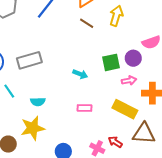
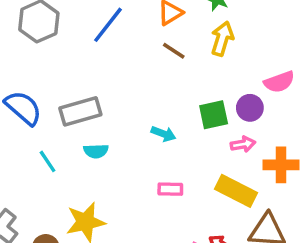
cyan semicircle: (38, 102) -> (96, 151), moved

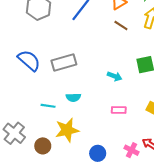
cyan semicircle: (96, 151) -> (73, 97), moved
cyan line: (47, 161) -> (48, 106), moved, turned -48

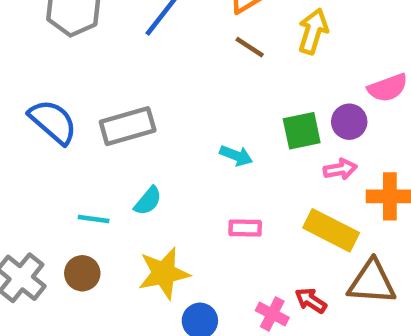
cyan semicircle: (73, 97) -> (148, 201), turned -48
yellow star: (67, 130) -> (164, 273), moved
brown circle: (43, 146) -> (82, 273), moved

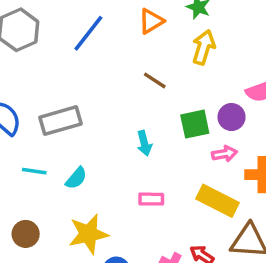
brown line: (250, 47) -> (155, 80), moved
cyan arrow: (236, 156) -> (144, 143), turned 55
cyan line: (94, 219) -> (34, 171), moved

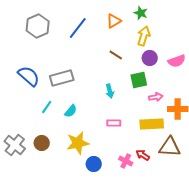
purple circle: (232, 117) -> (150, 58), moved
cyan line: (34, 171) -> (47, 107), turned -64
yellow rectangle: (218, 201) -> (152, 124), turned -30

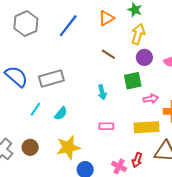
red arrow: (143, 155) -> (137, 160), turned -104

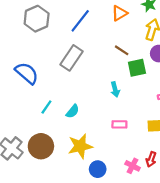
gray rectangle: (51, 79) -> (71, 58), moved, turned -40
green square: (133, 81) -> (137, 68), moved
brown circle: (30, 147) -> (41, 146), size x1.5

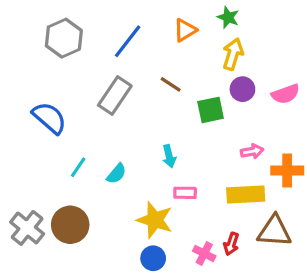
brown line: (122, 50) -> (171, 84), moved
cyan arrow: (115, 90) -> (169, 156), moved
yellow star: (80, 146) -> (155, 220), moved, turned 30

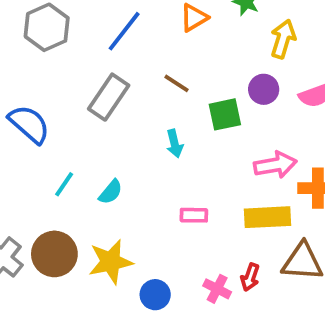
yellow arrow: (233, 54) -> (283, 39), moved
pink arrow: (252, 151) -> (275, 165), size x1.5
cyan arrow: (169, 156) -> (175, 144), moved
yellow star: (155, 220) -> (111, 262), moved, turned -30

